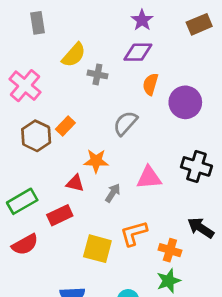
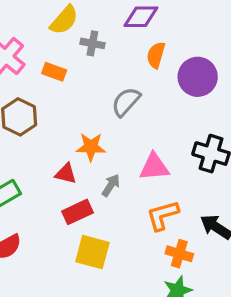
orange rectangle: (65, 126) -> (54, 72), moved, turned 66
red rectangle: (60, 215) -> (77, 212), moved
orange L-shape: (134, 233) -> (163, 215), moved

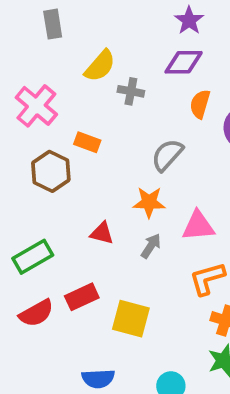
orange rectangle: (54, 72) -> (87, 142), moved
orange star: (91, 147) -> (149, 202), moved
red rectangle: (77, 212) -> (82, 297), moved

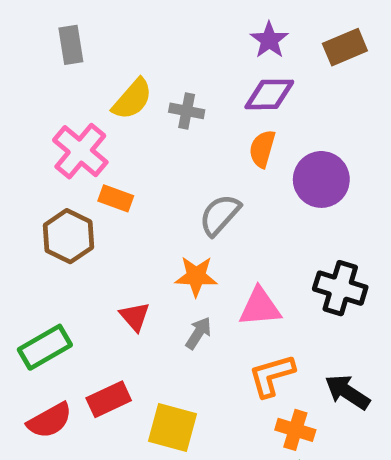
purple star: (189, 20) -> (269, 40), moved
purple diamond: (184, 62) -> (269, 94), moved
gray cross: (131, 91) -> (187, 111), moved
pink cross: (36, 106) -> (80, 151), moved
red triangle: (102, 233) -> (135, 316), turned 35

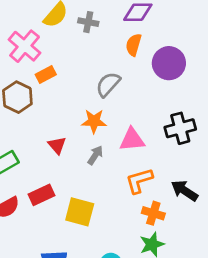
orange rectangle: (116, 198) -> (46, 74), turned -48
black cross: (340, 288) -> (180, 128), turned -32

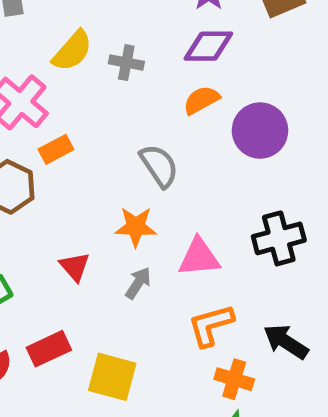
orange semicircle: (134, 45) -> (201, 100), turned 45
gray semicircle: (108, 84) -> (159, 166), turned 104

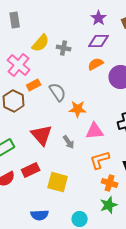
gray semicircle: (159, 166) -> (58, 92), moved
orange star: (136, 227) -> (78, 109), moved
red triangle: (75, 267) -> (42, 135), size x1.6
gray arrow: (138, 283) -> (69, 142), turned 112

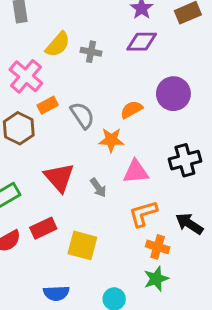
orange semicircle: (96, 64) -> (131, 110), moved

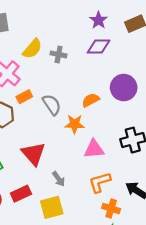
gray arrow: (98, 188) -> (59, 179), moved
yellow square: (82, 245) -> (52, 207), turned -30

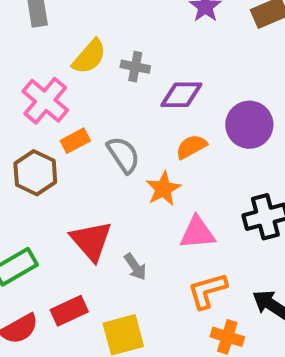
purple diamond: (99, 46) -> (181, 95), moved
orange star: (75, 124) -> (163, 189), turned -30
gray arrow: (59, 179) -> (135, 267), moved

